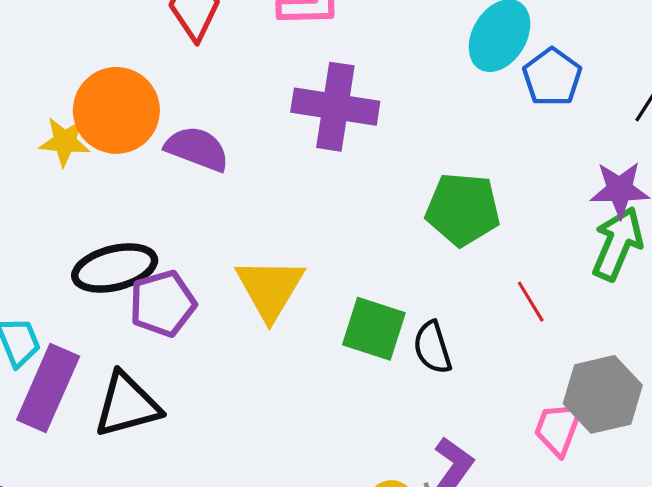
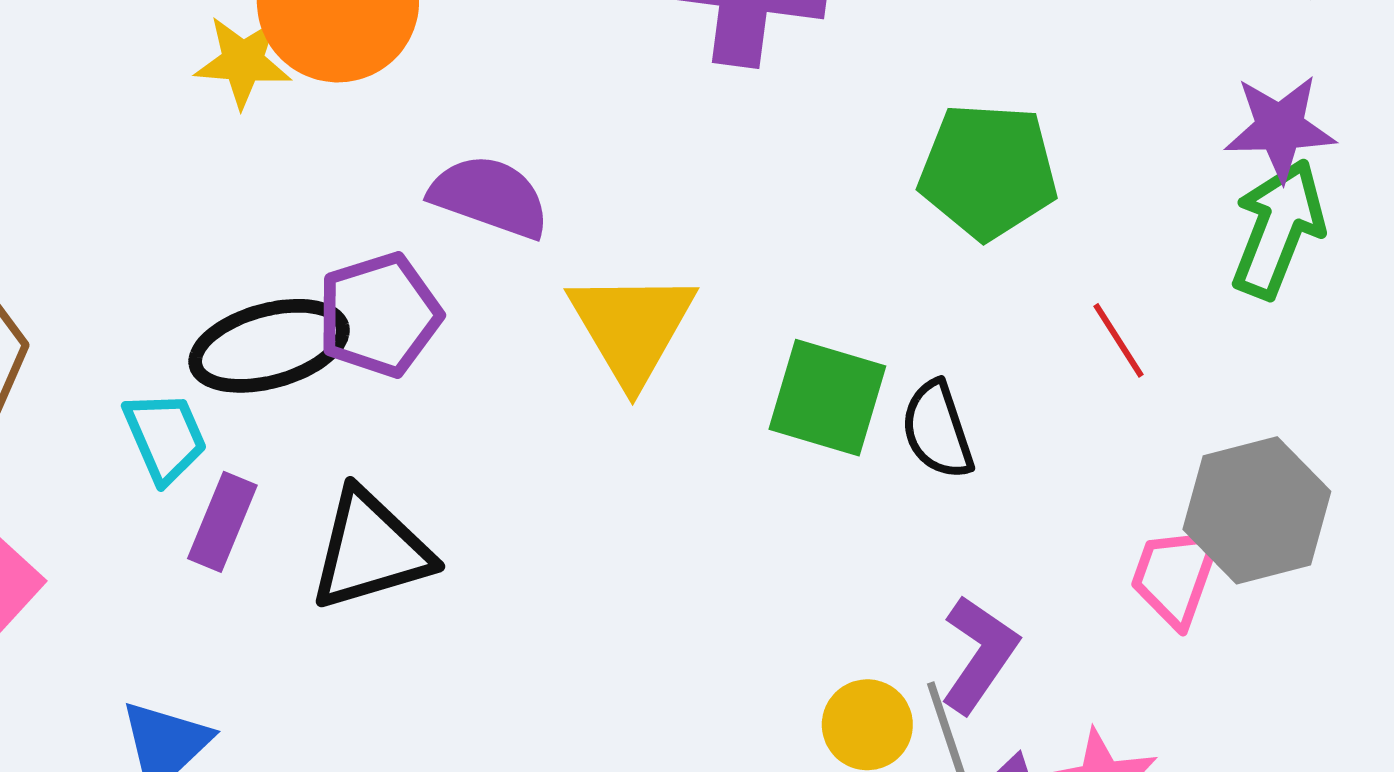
purple semicircle: (197, 149) -> (490, 197), moved
black ellipse: (115, 268) -> (269, 346), moved
purple pentagon: (163, 304) -> (379, 315), moved
purple rectangle: (48, 388) -> (222, 522), size x0.6

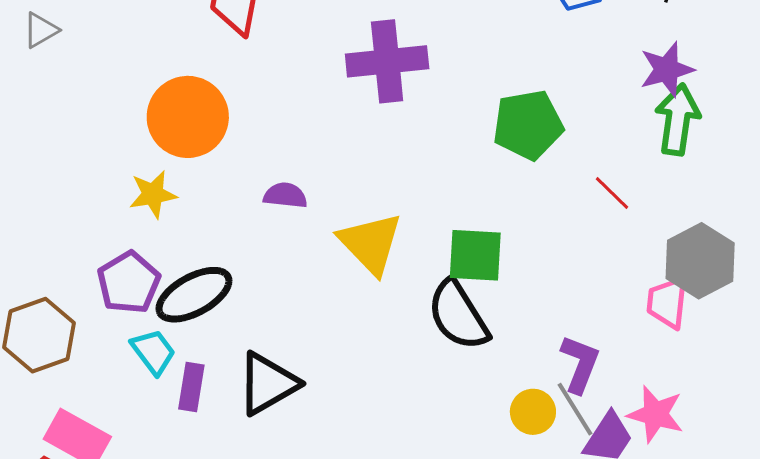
yellow star: (243, 62) -> (153, 194), moved
purple semicircle: (490, 197) -> (285, 195), size x0.7
purple pentagon: (379, 315) -> (129, 282), moved
black semicircle: (937, 430) -> (458, 315), moved, size x1.5

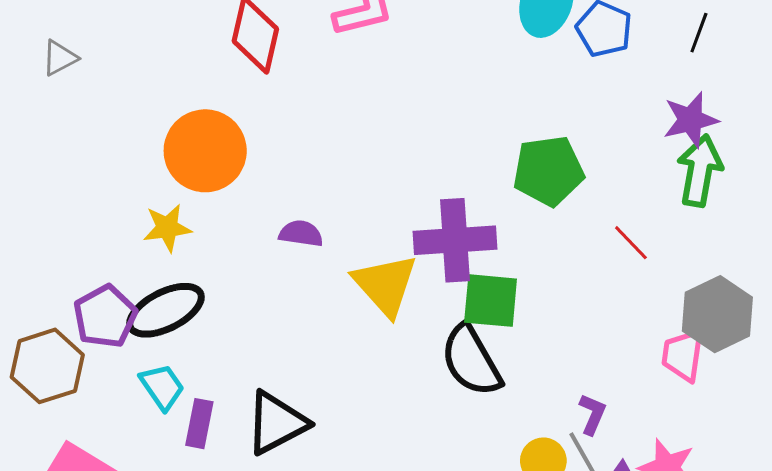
purple cross: (387, 61) -> (455, 240), moved
purple pentagon: (129, 282) -> (105, 316), moved
black ellipse: (194, 295) -> (165, 310), moved
purple L-shape: (580, 364) -> (592, 414), size x0.7

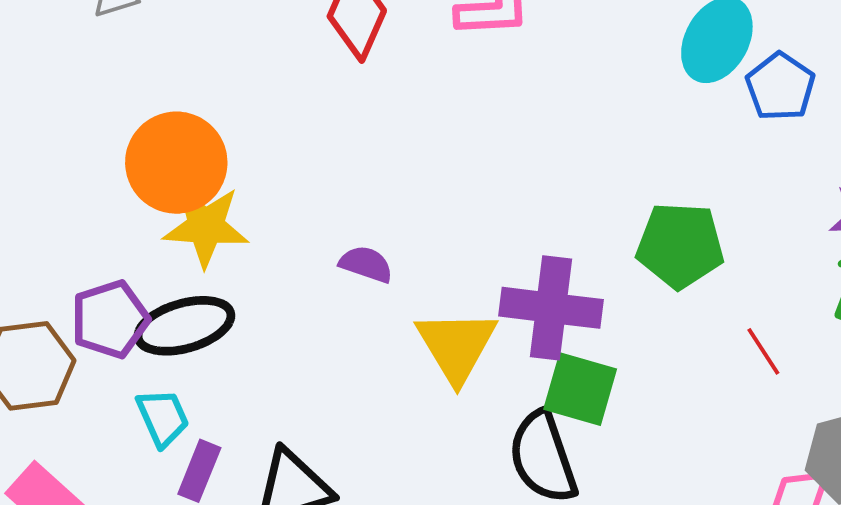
orange circle: (205, 151) -> (176, 163), moved
yellow star: (167, 228) -> (206, 226), size x1.4

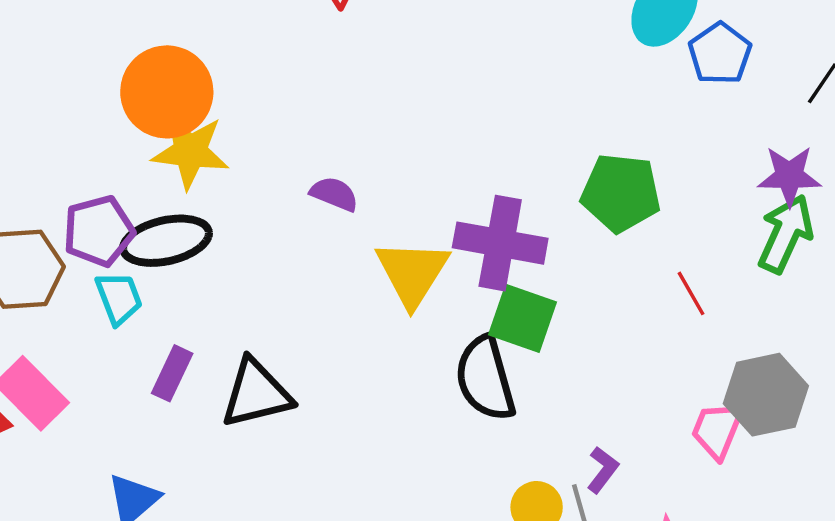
cyan trapezoid: (163, 418) -> (119, 298), moved

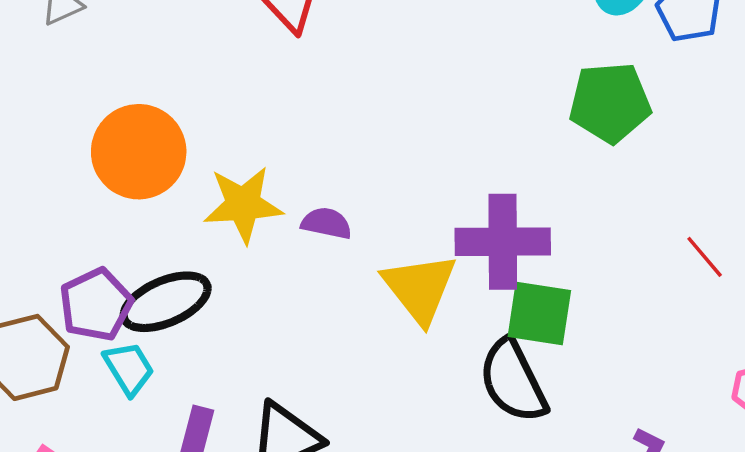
yellow star: (190, 151) -> (243, 204), moved
green pentagon: (621, 193) -> (610, 103), moved

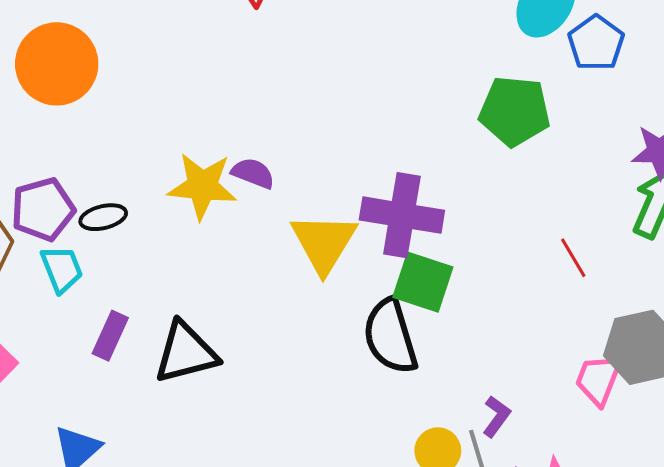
orange circle: (139, 152) -> (57, 64), moved
yellow star: (243, 204) -> (202, 186), moved
black ellipse: (166, 302) -> (103, 217), size x0.6

